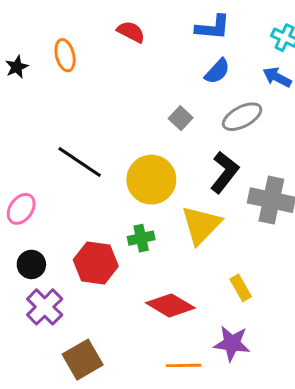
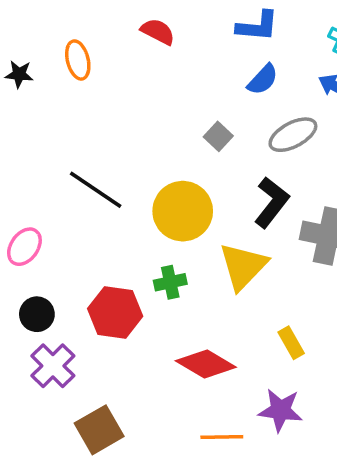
black star: (17, 67) -> (19, 74), turned 30

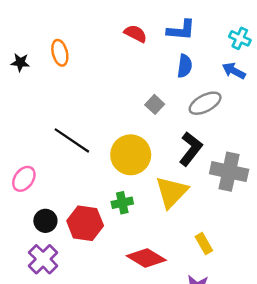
red semicircle: (158, 32) -> (135, 34), moved
blue semicircle: (263, 80) -> (185, 66), turned -35
black circle: (37, 314) -> (45, 221), moved

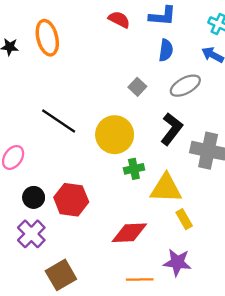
orange ellipse: (60, 53) -> (47, 38), size x1.4
yellow triangle: (171, 192) -> (166, 188), moved, turned 48
green cross: (122, 203) -> (134, 169), moved
red diamond: (146, 258) -> (129, 233), turned -33

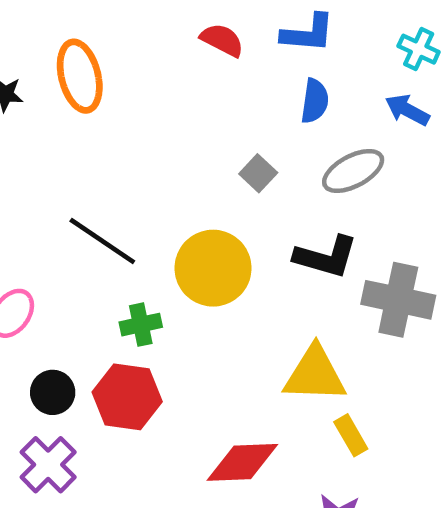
black L-shape: (172, 129) -> (326, 257), turned 68
green cross: (134, 169) -> (141, 325), moved

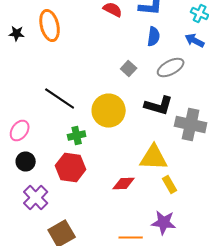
black circle: (53, 392) -> (26, 162), moved
red diamond: (242, 462) -> (124, 184), moved, size x0.7

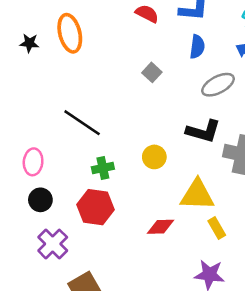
gray square: (129, 68) -> (152, 72), moved
yellow circle: (109, 110) -> (154, 157), moved, size x0.6
pink ellipse: (20, 130) -> (33, 162), turned -30

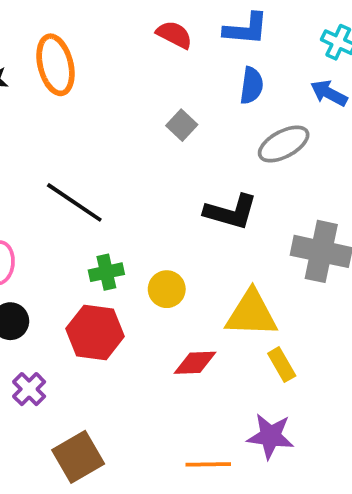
black L-shape: (203, 131) -> (231, 212), moved
yellow circle: (154, 157) -> (167, 289), moved
purple cross: (53, 244) -> (29, 389), size x0.7

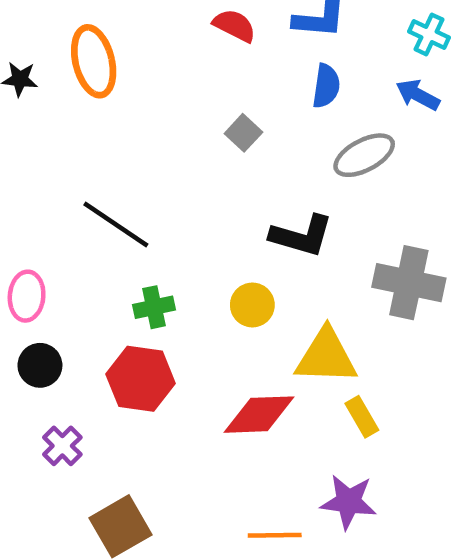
yellow circle: (167, 289) -> (252, 305), moved
red diamond: (195, 363) -> (259, 415), size x1.4

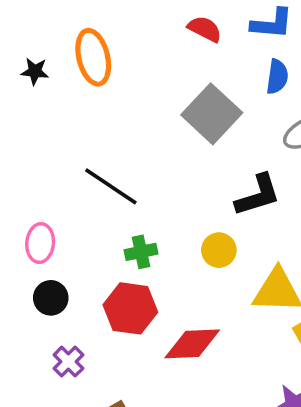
gray square: (243, 133) -> (212, 114), size x2.0
black L-shape: (302, 236) -> (258, 195), turned -33
red diamond: (259, 415) -> (192, 344), moved

